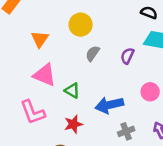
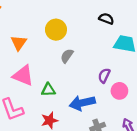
black semicircle: (149, 13) -> (106, 19), moved
purple semicircle: (127, 56) -> (104, 76), moved
green triangle: (72, 91) -> (48, 90), turned -32

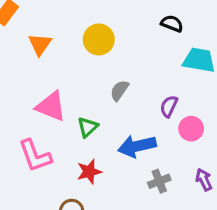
orange triangle: (19, 43) -> (40, 44), moved
gray semicircle: (67, 56) -> (119, 90), moved
green triangle: (48, 90) -> (88, 127), turned -40

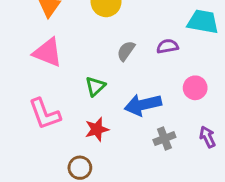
pink triangle: (51, 106) -> (48, 52), moved
purple semicircle: (169, 106) -> (167, 46), moved, turned 55

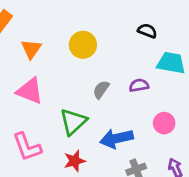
green triangle: (95, 86) -> (73, 122), size x1.5

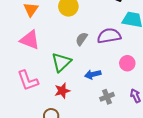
purple semicircle: (139, 85) -> (109, 36), size x1.6
blue arrow: (117, 139) -> (93, 74), size x0.7

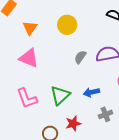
green triangle: (61, 62) -> (60, 95), moved
red star: (62, 91) -> (73, 123), moved

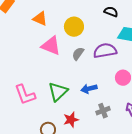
yellow circle: (67, 25) -> (74, 27), moved
orange triangle: (30, 28) -> (40, 19), moved, turned -42
pink triangle: (29, 58) -> (51, 46), moved

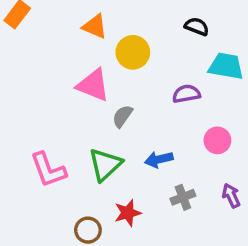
orange triangle: (40, 19) -> (95, 26), moved
purple semicircle: (105, 51) -> (186, 94), size x0.7
gray semicircle: (78, 54) -> (122, 116), moved

